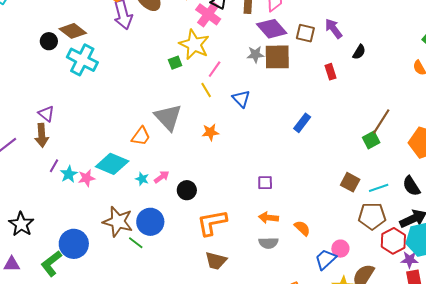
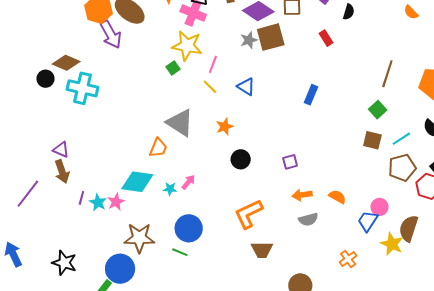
green square: (371, 140) -> (378, 110), moved
black circle: (187, 190) -> (241, 159), moved
brown star: (118, 222) -> (139, 238), moved

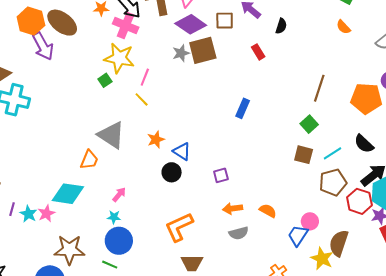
blue triangle: (246, 87) -> (182, 151), moved
cyan star: (170, 189) -> (114, 217), moved

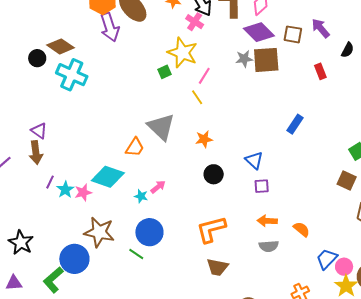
pink cross: (126, 26) -> (195, 22), size x0.7
blue triangle: (182, 151) -> (254, 160), moved
cyan star: (114, 217) -> (141, 196), moved
pink circle: (310, 221) -> (344, 267), moved

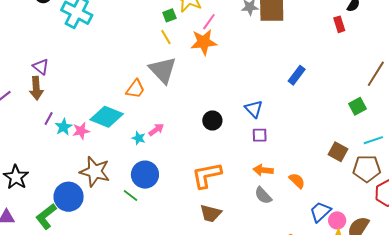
red rectangle: (320, 71) -> (339, 24), moved
yellow line: (197, 97) -> (166, 37), moved
orange star: (204, 139) -> (204, 42), moved, size x1.5
brown square: (347, 181) -> (338, 152), moved
gray semicircle: (269, 246) -> (263, 195), turned 48

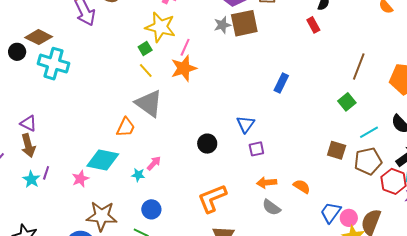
blue triangle: (254, 109) -> (246, 124), turned 30
cyan star: (63, 127) -> (31, 179), moved
blue circle: (145, 175) -> (151, 209), size x0.7

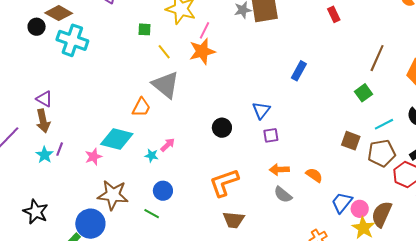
green square: (145, 49) -> (144, 29), moved, turned 32

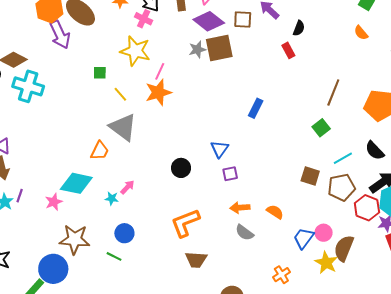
pink circle: (360, 209) -> (324, 233), moved

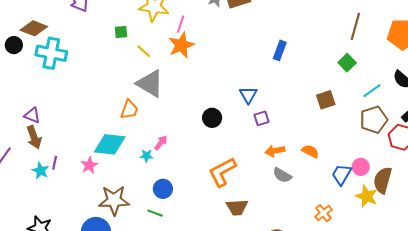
brown square: (310, 176) -> (326, 100), moved, turned -30

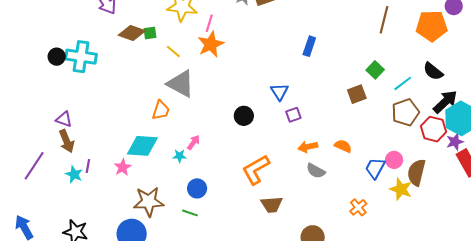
brown diamond: (34, 28) -> (132, 33), moved
black circle: (14, 45) -> (57, 57), moved
green square: (347, 63) -> (375, 70), moved

